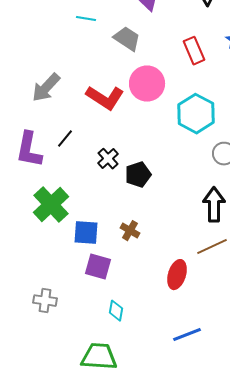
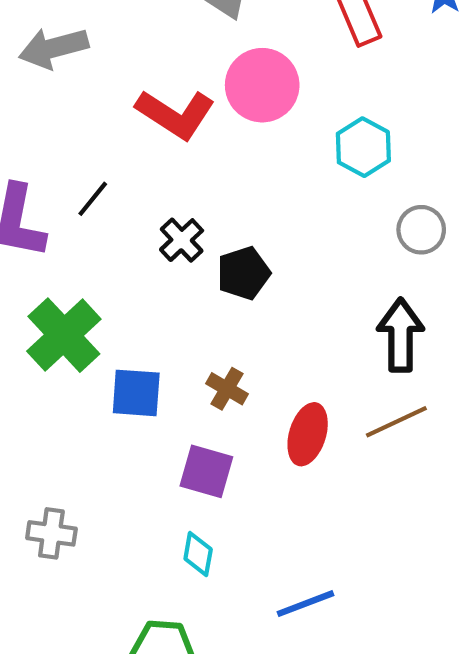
gray arrow: (46, 88) -> (54, 48), moved, turned 32
cyan hexagon: (196, 114) -> (363, 147), size x0.7
purple square: (98, 267) -> (206, 471), moved
red ellipse: (177, 275) -> (308, 434), moved
blue line: (187, 335) -> (306, 604), moved

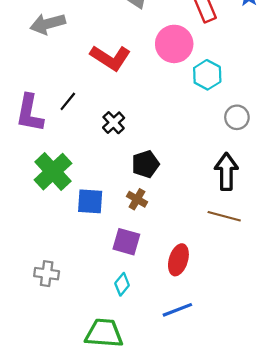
pink circle: (262, 85) -> (174, 44), moved
black pentagon: (244, 273) -> (145, 164), moved
brown line: (396, 422) -> (224, 216), turned 40
red ellipse: (308, 434) -> (178, 260), moved
cyan diamond: (198, 554) -> (122, 284), turned 30

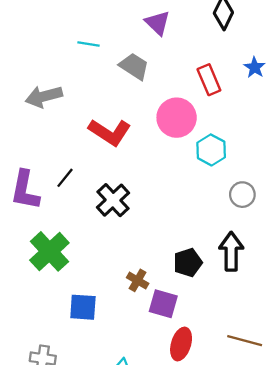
black cross: (114, 123) -> (113, 200), size x1.4
black pentagon: (145, 164) -> (188, 263), moved
blue square: (90, 201) -> (83, 307), moved
brown line: (224, 216) -> (245, 341), moved
purple square: (126, 242) -> (163, 304), moved

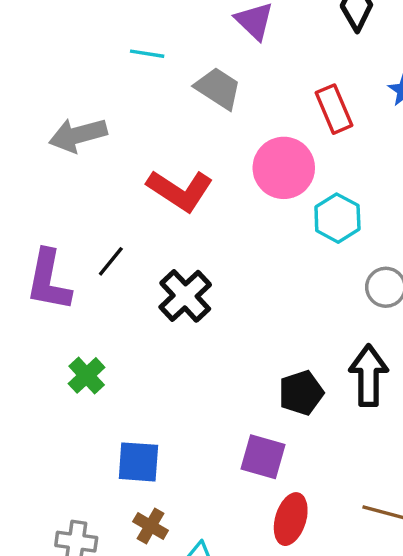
green cross: (49, 251) -> (87, 375), size x0.6
brown cross: (138, 280) -> (151, 526), moved

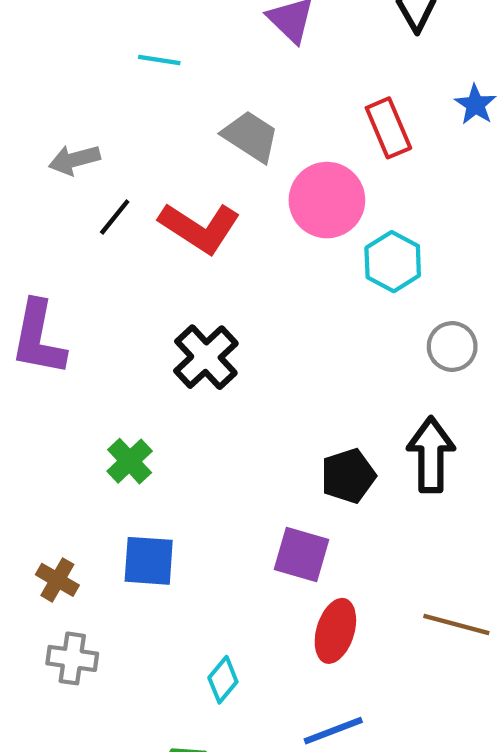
gray trapezoid: (218, 88) -> (251, 136), moved
gray arrow: (78, 135) -> (74, 160), size x0.7
black line: (111, 261) -> (115, 217), moved
green cross: (87, 375) -> (130, 461), moved
brown cross: (151, 526) -> (57, 580), moved

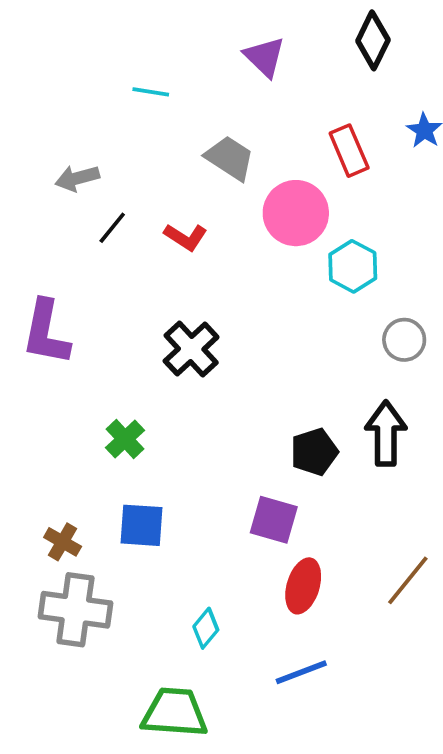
red L-shape: (200, 228) -> (186, 237), size x0.6
brown line: (456, 625) -> (408, 580), turned -66
gray cross: (72, 658) -> (75, 610), size x1.6

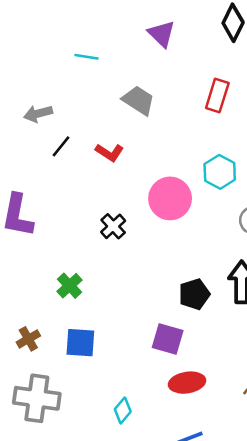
red rectangle: (349, 151) -> (217, 96), turned 40
pink circle: (296, 213) -> (170, 198), moved
black cross: (191, 349) -> (113, 226), size x0.7
brown cross: (63, 542) -> (28, 339), moved, turned 30
red ellipse: (303, 586) -> (187, 383), turned 64

